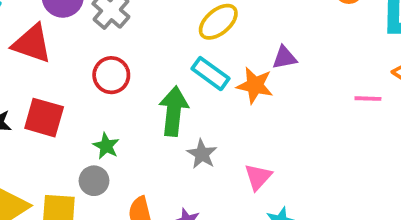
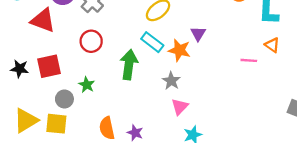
purple triangle: (284, 58) -> (198, 34), turned -49
red square: (44, 118) -> (49, 66), turned -30
gray star: (202, 154) -> (171, 81), moved
gray circle: (94, 181) -> (64, 99), moved

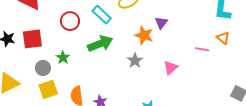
cyan rectangle: (152, 42) -> (102, 15), moved
green arrow: (129, 65) -> (100, 44), turned 55
pink triangle: (180, 107) -> (170, 68), moved
yellow square: (56, 124) -> (48, 89), moved, turned -30

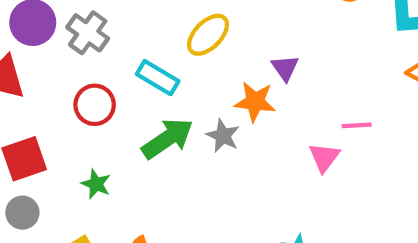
pink line: (202, 49) -> (357, 125), moved
gray star: (135, 61) -> (223, 136), moved
gray circle: (43, 68) -> (22, 213), moved

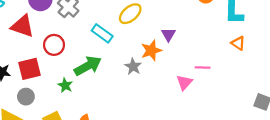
orange star: (255, 102) -> (151, 50), turned -30
red circle: (95, 105) -> (54, 45), moved
green arrow: (167, 138) -> (88, 66), moved

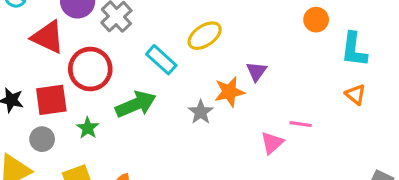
red circle: (54, 45) -> (90, 69), size x1.4
green star: (65, 85) -> (88, 128), moved

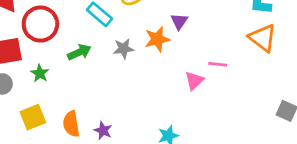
orange triangle: (355, 94) -> (263, 38), size x1.6
green arrow: (136, 104) -> (79, 52), size x0.7
gray star: (201, 112) -> (124, 49), moved, turned 30

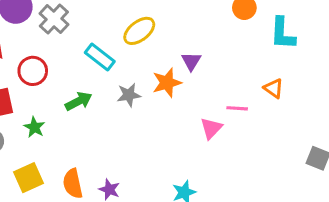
red circle: (40, 24) -> (33, 71), size x0.7
orange triangle: (263, 38) -> (274, 88), moved, size x0.6

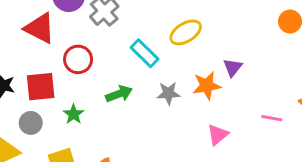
pink triangle: (211, 128) -> (218, 135), moved

